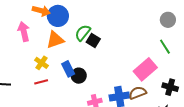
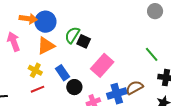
green line: (165, 47) -> (152, 54), moved
pink rectangle: (145, 69) -> (102, 65), moved
black circle: (79, 76) -> (74, 87), moved

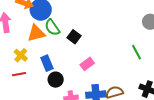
green semicircle: (72, 35) -> (52, 27), moved, turned -78
green line: (152, 54) -> (136, 52), moved
pink rectangle: (102, 65) -> (87, 64), size x0.6

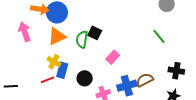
green semicircle: (52, 27) -> (82, 39), moved, turned 54
yellow cross: (21, 55) -> (54, 62), moved
blue rectangle: (47, 63) -> (62, 70), moved, turned 49

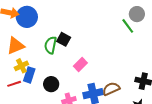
orange triangle: (57, 36) -> (16, 46), moved
green line: (159, 36) -> (128, 26), moved
yellow cross: (54, 62) -> (21, 66), turned 32

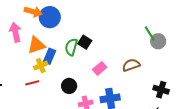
gray circle: (137, 14) -> (158, 41), moved
blue rectangle: (29, 75) -> (50, 56), moved
brown semicircle: (111, 89) -> (131, 65), moved

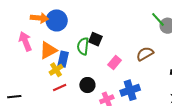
red line: (32, 83) -> (60, 87), moved

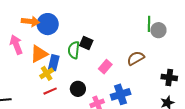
green line: (158, 19) -> (149, 24), turned 42

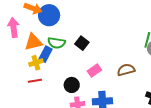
green semicircle: (74, 50) -> (57, 43), moved, turned -102
black circle: (78, 89) -> (72, 85), moved

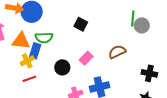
orange triangle: (33, 42) -> (21, 41), turned 30
black square: (82, 43) -> (81, 24), moved
black circle: (72, 85) -> (62, 67), moved

